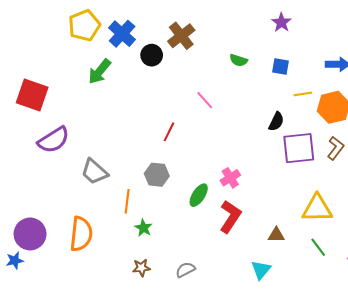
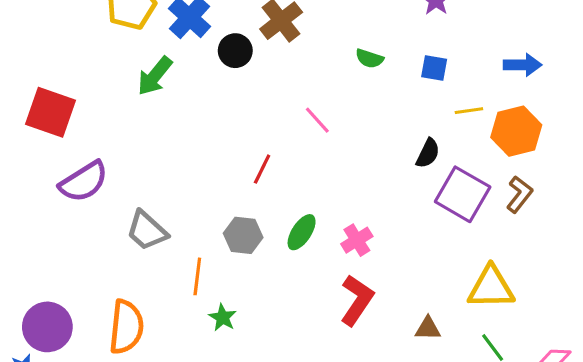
purple square: (299, 148) -> (463, 194), turned 36
green ellipse: (199, 195) -> (302, 232), moved

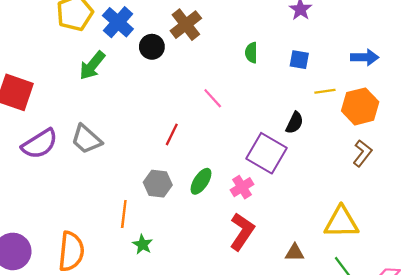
green semicircle: (369, 59) -> (251, 53), turned 72
purple square: (463, 194) -> (266, 153), moved
gray trapezoid: (147, 231) -> (86, 139), moved

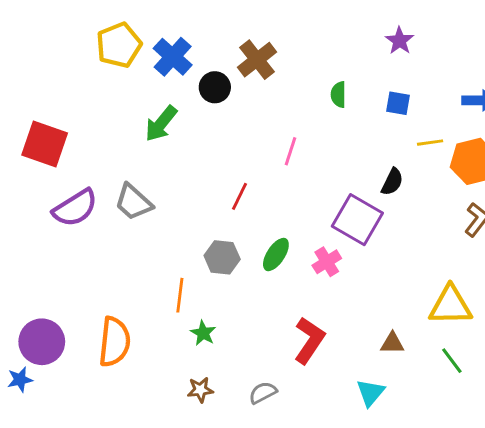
green arrow: (92, 65) -> (161, 124), moved
pink line: (213, 98) -> (290, 151), turned 60
red L-shape: (242, 232) -> (309, 340), moved

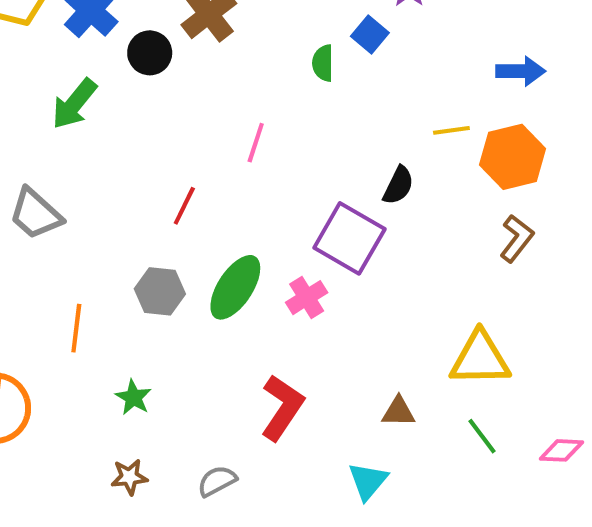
blue square: (398, 103) -> (370, 35), moved, turned 30
green ellipse: (276, 255) -> (235, 287), size x1.4
orange line: (180, 295) -> (76, 328), moved

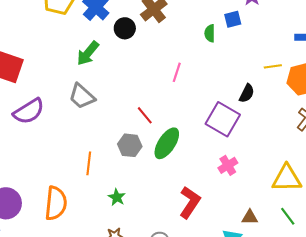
blue square: (370, 35) -> (233, 19), turned 36
red line: (184, 206) -> (145, 115), moved, turned -66
gray trapezoid: (36, 214) -> (82, 96), moved
pink cross: (307, 298) -> (228, 165), moved
brown triangle: (398, 412) -> (250, 217), moved

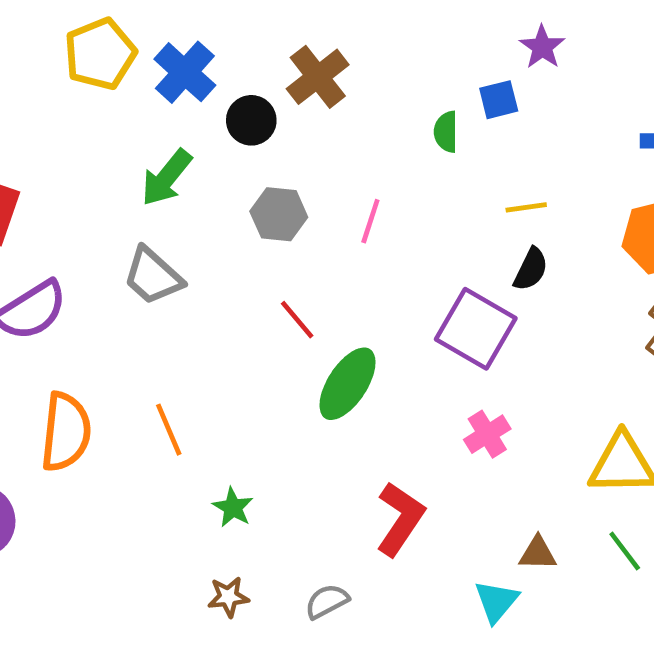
yellow line: (273, 66) -> (526, 207), moved
gray hexagon: (130, 145) -> (279, 214), moved
orange line: (89, 163) -> (169, 430), turned -30
orange semicircle: (56, 203) -> (66, 432), moved

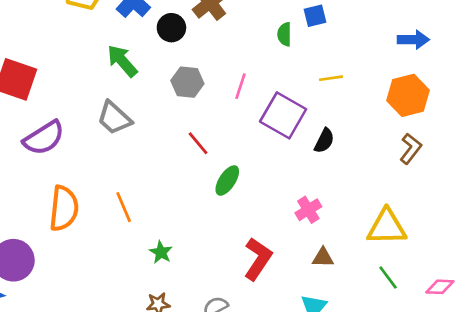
green arrow: (167, 178) -> (122, 61), turned 100
black semicircle: (531, 269) -> (324, 141), moved
purple square: (476, 329) -> (283, 115), moved
green ellipse: (348, 384) -> (227, 180), size x0.7
brown triangle: (538, 553) -> (323, 258), moved

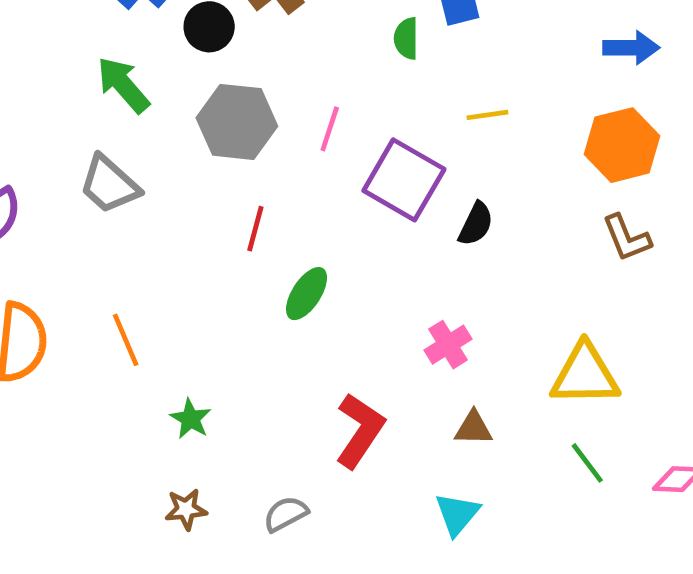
gray hexagon: (187, 82) -> (237, 122), size x1.4
red line: (198, 143) -> (255, 229), turned 55
brown L-shape: (411, 149) -> (627, 238), turned 120

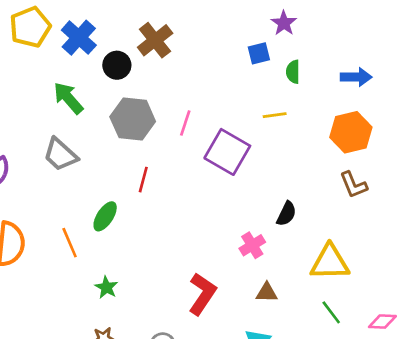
green semicircle: (406, 38) -> (293, 72), moved
black semicircle: (476, 224) -> (286, 214), moved
green ellipse: (307, 294) -> (105, 216), moved

